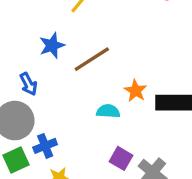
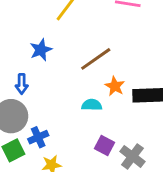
brown line: (92, 59) -> (96, 59), moved
blue arrow: (28, 84) -> (22, 84), turned 30

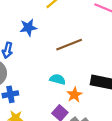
orange star: (115, 86) -> (74, 95), moved

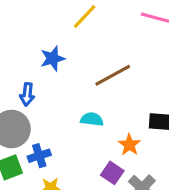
cyan semicircle: (58, 79) -> (92, 119), moved

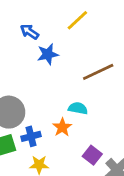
blue arrow: (27, 94) -> (29, 32), moved, turned 114
orange star: (129, 145) -> (62, 127), moved

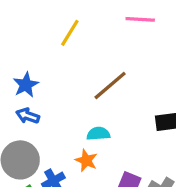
blue arrow: (29, 32) -> (28, 116), moved
blue star: (48, 54) -> (26, 85), moved

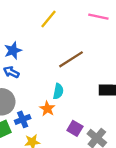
cyan semicircle: (98, 134) -> (58, 91), turned 98

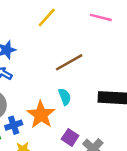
cyan semicircle: (58, 91) -> (65, 97), moved, turned -35
orange star: (47, 109) -> (41, 115), size x1.6

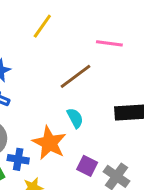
pink line: (101, 17) -> (109, 43), moved
blue cross: (14, 125) -> (18, 159), turned 35

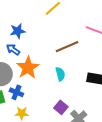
orange star: (49, 143) -> (28, 68), moved

